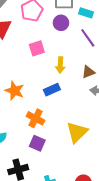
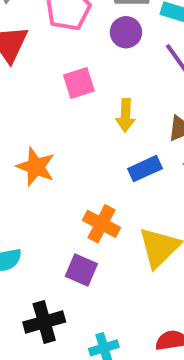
blue rectangle: (52, 90) -> (145, 169), moved
orange cross: (36, 118) -> (101, 224), moved

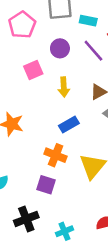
purple circle: (126, 32) -> (60, 48), moved
blue rectangle: (145, 169) -> (69, 124), moved

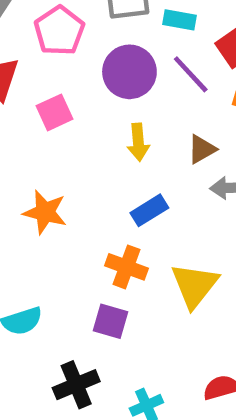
purple circle: (60, 48) -> (129, 72), size x1.5
pink square: (33, 70) -> (54, 112), moved

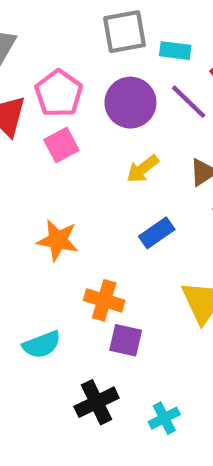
pink pentagon: (59, 31) -> (59, 93), moved
yellow arrow: (138, 142) -> (143, 169), turned 60
orange cross: (127, 267) -> (104, 300), moved

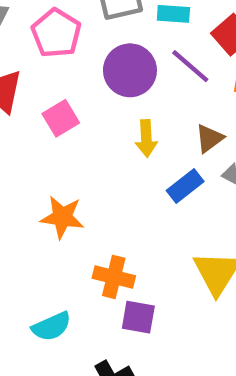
pink pentagon: (59, 93) -> (56, 33), moved
yellow arrow: (143, 169) -> (146, 138), turned -52
blue rectangle: (157, 233) -> (185, 186), moved

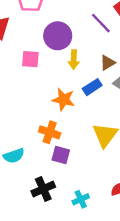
purple circle: (130, 70) -> (58, 36), moved
pink square: (61, 118) -> (30, 59), moved, turned 30
orange star: (62, 217) -> (64, 100), moved

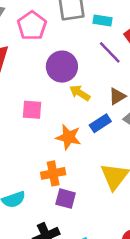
pink square: (30, 59) -> (32, 110), moved
yellow arrow: (74, 60) -> (80, 93), turned 120
orange cross: (50, 132) -> (53, 173), turned -30

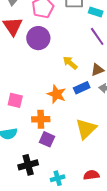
purple circle: (62, 67) -> (38, 38), moved
pink square: (32, 110) -> (15, 100), moved

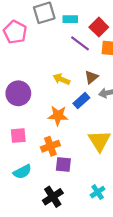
purple circle: (38, 38) -> (18, 93), moved
cyan cross: (58, 178) -> (98, 192), moved

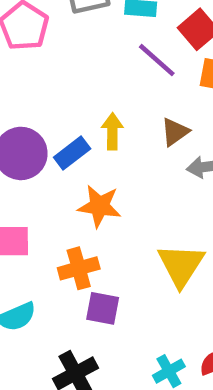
yellow arrow: (61, 79) -> (112, 131), turned 63
blue rectangle: (81, 101) -> (72, 153), moved

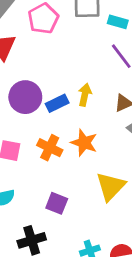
orange star: (99, 206) -> (84, 143), moved
orange cross: (79, 268) -> (50, 148), moved, turned 30

